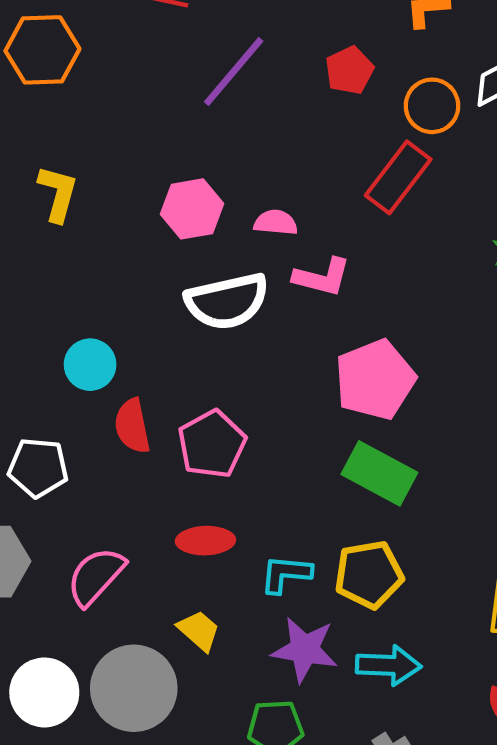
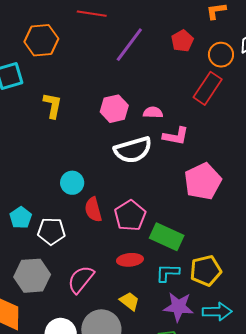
green rectangle: (379, 473) -> (167, 237), moved

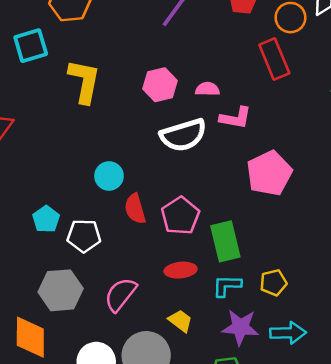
red rectangle: (208, 88) -> (274, 59), turned -56
yellow L-shape: (53, 105) -> (84, 81), size x1.4
green rectangle: (167, 237) -> (225, 241), turned 52
yellow pentagon: (206, 271) -> (273, 283), size x0.7

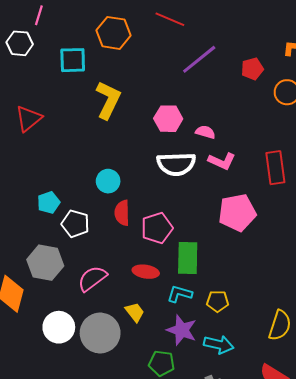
red rectangle: (274, 59) -> (275, 168), moved

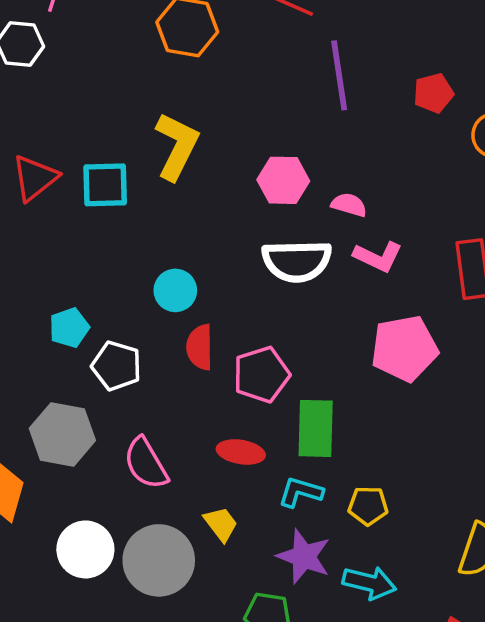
purple line: (199, 59) -> (339, 75), turned -60
cyan square: (73, 60) -> (105, 185), moved
pink semicircle: (92, 279) -> (146, 463), turned -84

